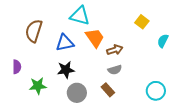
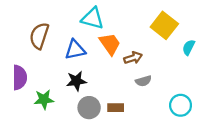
yellow square: (142, 22) -> (164, 25), size x1.6
purple semicircle: (17, 67) -> (20, 77), size x1.5
gray semicircle: (115, 70) -> (143, 81), moved
brown rectangle: (108, 90) -> (116, 108), moved, turned -48

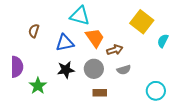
brown semicircle: (39, 36) -> (34, 31), size x0.6
green star: (44, 99) -> (38, 86), turned -30
gray circle: (89, 108) -> (94, 69), moved

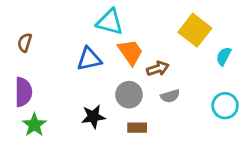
brown semicircle: (34, 31) -> (25, 43), moved
black star: (66, 70) -> (93, 117), moved
green star: (38, 86) -> (34, 125), moved
cyan circle: (156, 91) -> (225, 106), moved

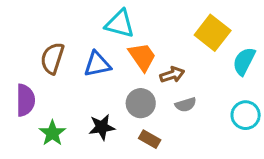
brown semicircle: (25, 43) -> (52, 58), moved, size x1.5
cyan semicircle: (224, 56) -> (244, 61), size x1.4
green star: (34, 125) -> (52, 133), moved
brown rectangle: (137, 128) -> (150, 139), turned 30

